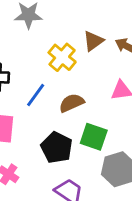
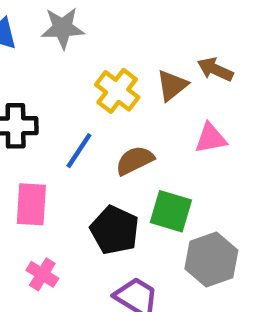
brown triangle: (93, 41) -> (172, 85), moved

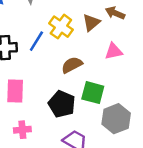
blue line: (79, 151) -> (36, 41), moved
pink cross: (42, 274) -> (22, 130), turned -35

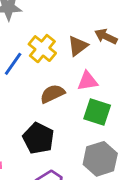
pink triangle: (114, 51) -> (88, 81), moved
green square: (93, 93) -> (97, 112), moved

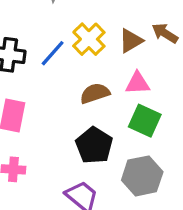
black pentagon: (38, 138) -> (94, 145), moved

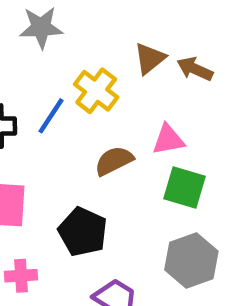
brown triangle: (131, 41) -> (150, 58), moved
black pentagon: (94, 145) -> (83, 232), moved

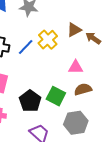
brown semicircle: (114, 161) -> (83, 89), moved
green square: (185, 188) -> (56, 96), moved

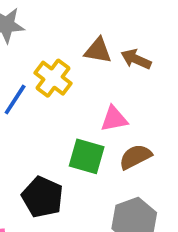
brown triangle: (74, 30) -> (98, 51), turned 49
green square: (56, 96) -> (87, 156), moved

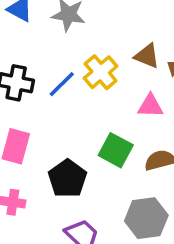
pink triangle: (114, 119) -> (150, 106), moved

